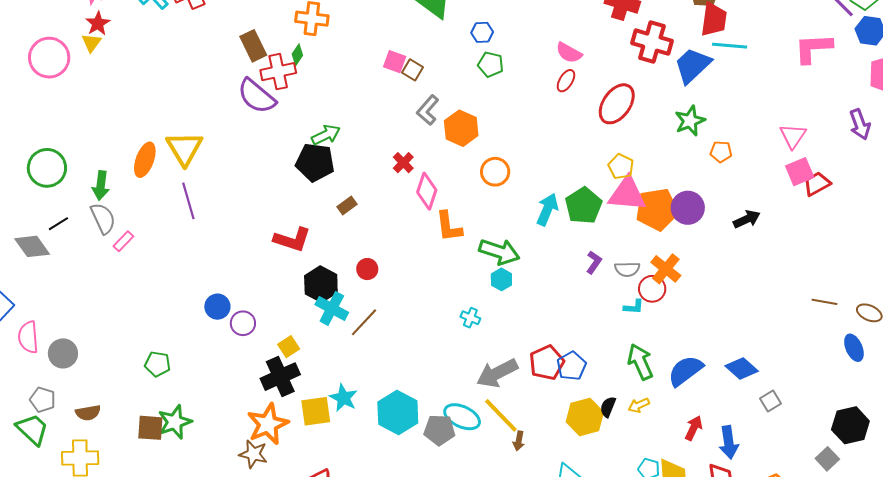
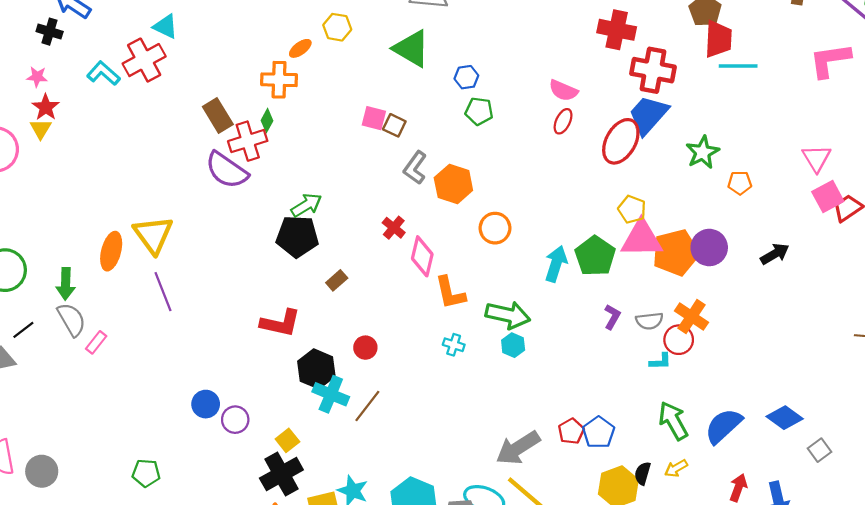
blue trapezoid: (693, 65) -> (648, 115), moved
cyan cross: (470, 318) -> (454, 345), moved
red pentagon: (547, 363) -> (571, 431), size x0.7

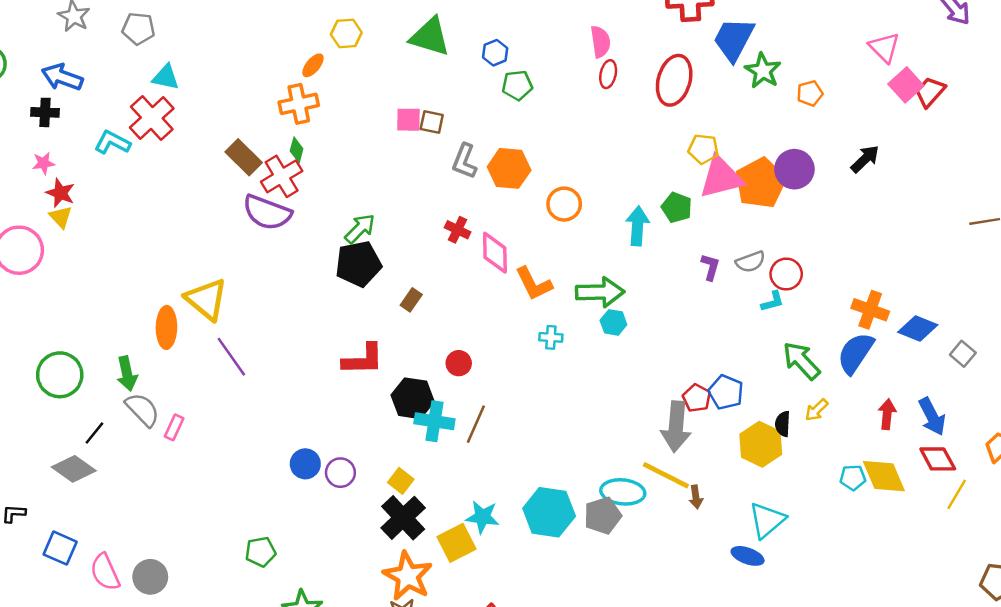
pink semicircle: (563, 90) -> (600, 42), turned -108
blue trapezoid: (648, 115) -> (734, 39), moved
green pentagon: (595, 256) -> (677, 207), size x0.7
orange cross: (692, 317) -> (870, 310), moved
gray arrow: (518, 448) -> (676, 427), moved, turned -39

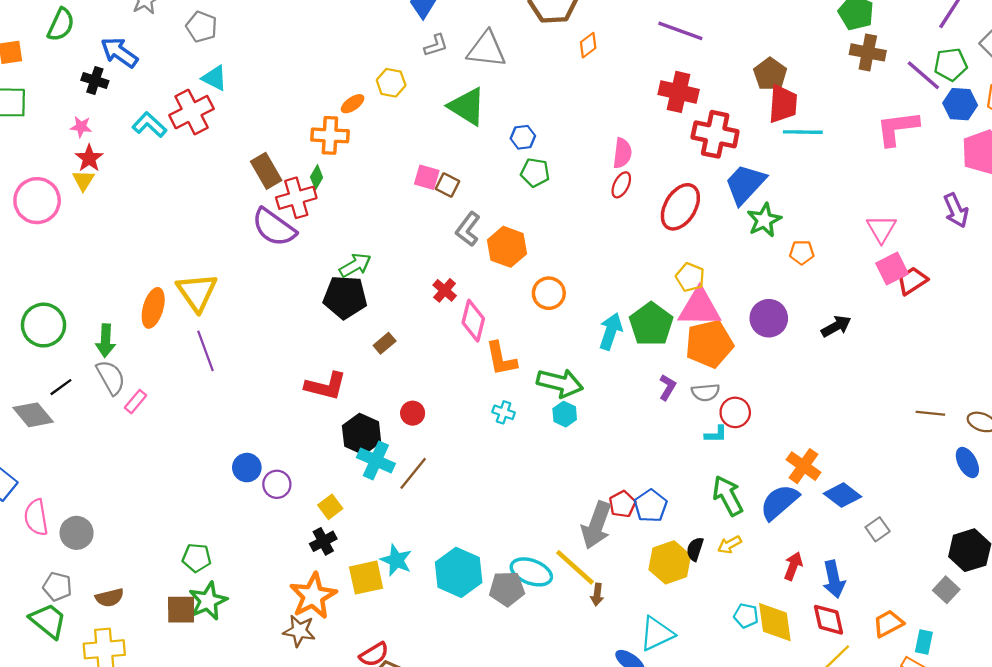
orange pentagon: (761, 183) -> (709, 344), moved
green pentagon: (677, 207) -> (651, 324), size x1.5
black cross: (403, 518) -> (323, 541), size x0.6
green pentagon: (261, 552) -> (197, 558), moved

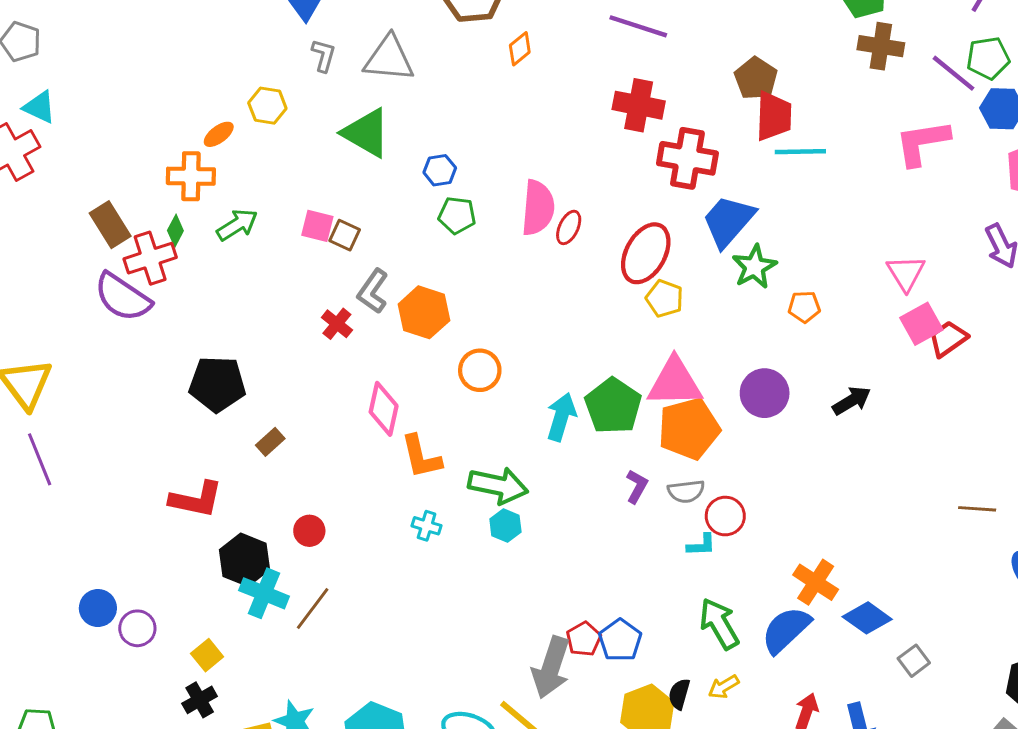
gray L-shape: (436, 45) -> (324, 55), turned -55
pink semicircle: (622, 153) -> (538, 208), moved, size x1.4
green arrow: (355, 265) -> (237, 225), moved
yellow pentagon: (690, 277) -> (665, 298), moved
red cross: (445, 290) -> (337, 324), moved

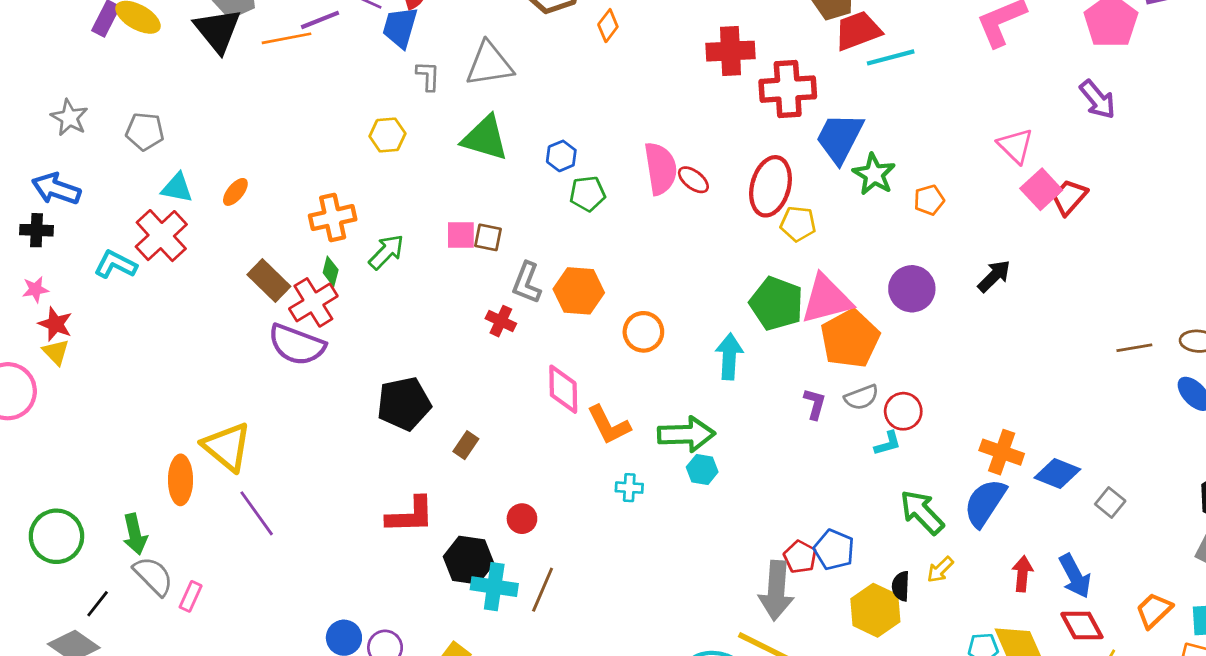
red trapezoid: (774, 116) -> (858, 31), turned -99
orange ellipse: (219, 134) -> (235, 192), moved
red ellipse: (569, 227) -> (693, 180), turned -64
green pentagon: (613, 406) -> (776, 303), moved

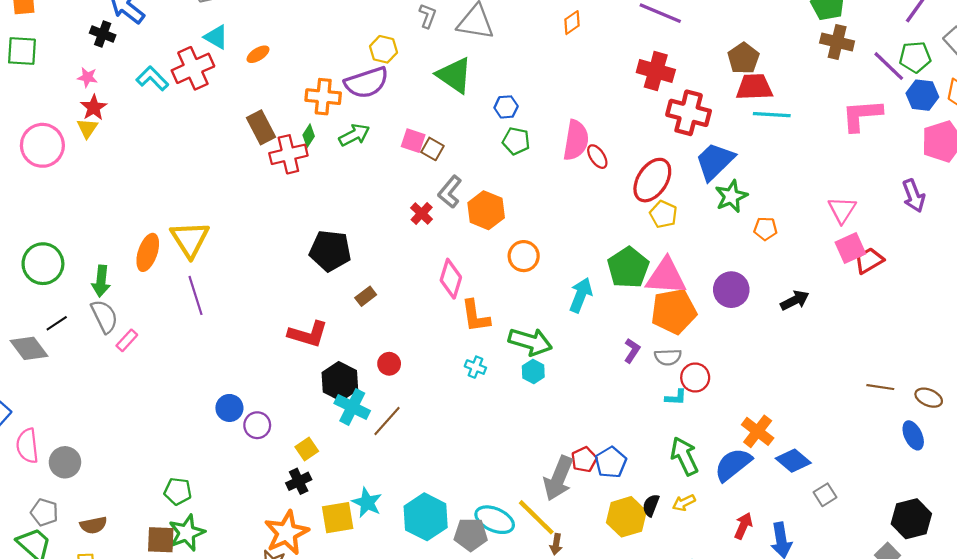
purple semicircle: (297, 345) -> (367, 83), moved, turned -57

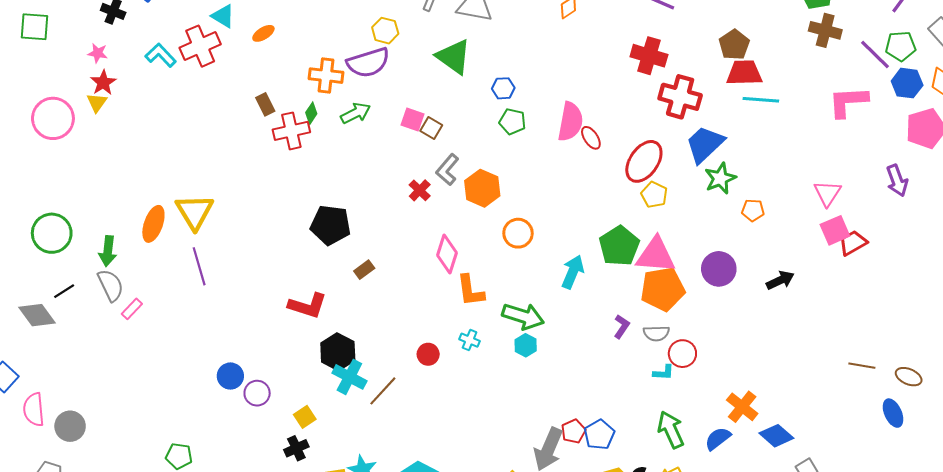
brown rectangle: (261, 127) -> (265, 104), size x0.7
red circle: (389, 364) -> (428, 354), moved
blue semicircle: (733, 465) -> (718, 439), size x0.7

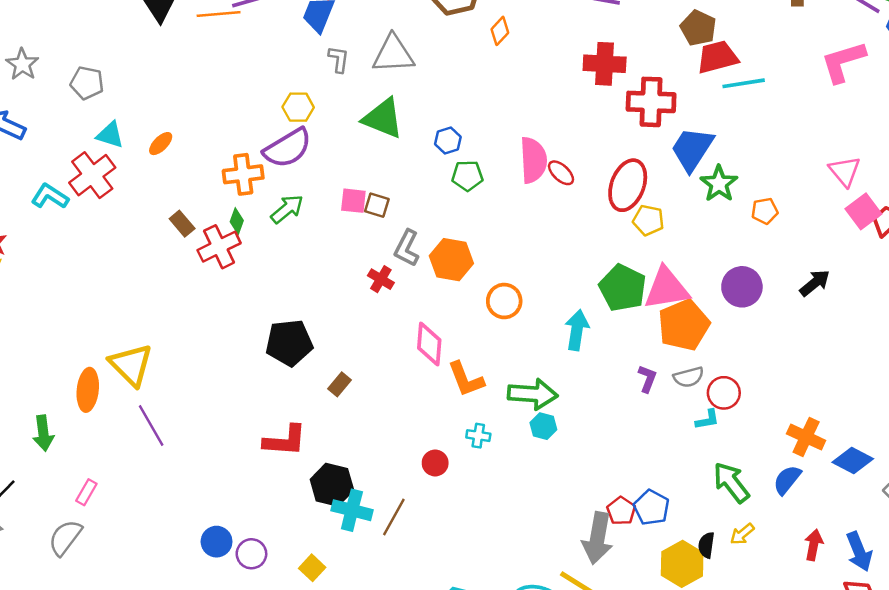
gray semicircle: (111, 285) -> (65, 538), moved, turned -104

